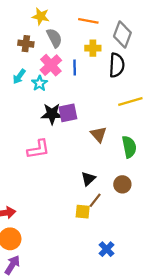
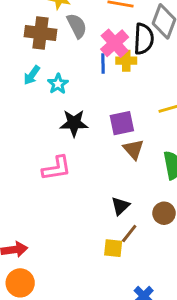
brown cross: (26, 44) -> (41, 33), size x1.5
yellow cross: (93, 48) -> (126, 61), moved
pink cross: (51, 65) -> (115, 43), moved
black semicircle: (117, 65) -> (144, 39), moved
purple square: (68, 113) -> (122, 123), moved

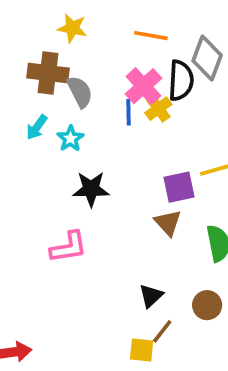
gray semicircle: (77, 26) -> (80, 92), moved
yellow cross: (126, 61) -> (158, 109), turned -36
purple square: (122, 123) -> (179, 187), moved

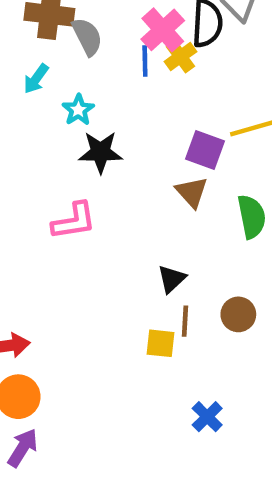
cyan star: (70, 139) -> (78, 110), moved
purple square: (179, 187) -> (205, 150), turned 32
brown circle: (207, 305) -> (238, 314), moved
brown line: (162, 331) -> (185, 321), turned -35

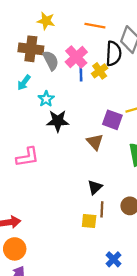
pink cross: (163, 30) -> (76, 57), moved
brown triangle: (192, 192) -> (95, 142), moved
pink L-shape: (74, 221) -> (27, 157), moved

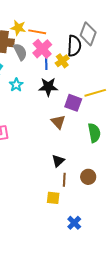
yellow star: (46, 21) -> (18, 28), moved
orange line: (95, 26) -> (37, 32), moved
black star: (58, 121) -> (48, 87), moved
yellow square: (89, 221) -> (53, 198), moved

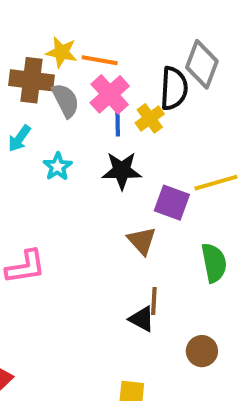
black triangle: (58, 161) -> (142, 319), turned -48
brown line: (64, 180) -> (154, 301), moved

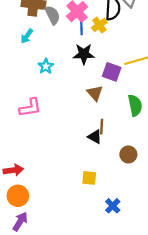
cyan star: (58, 167) -> (46, 66), moved

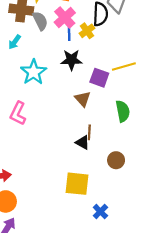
cyan star: (46, 66) -> (34, 72), size x1.6
pink L-shape: (30, 108) -> (18, 113), turned 125
yellow square: (89, 178) -> (77, 184), size x1.6

